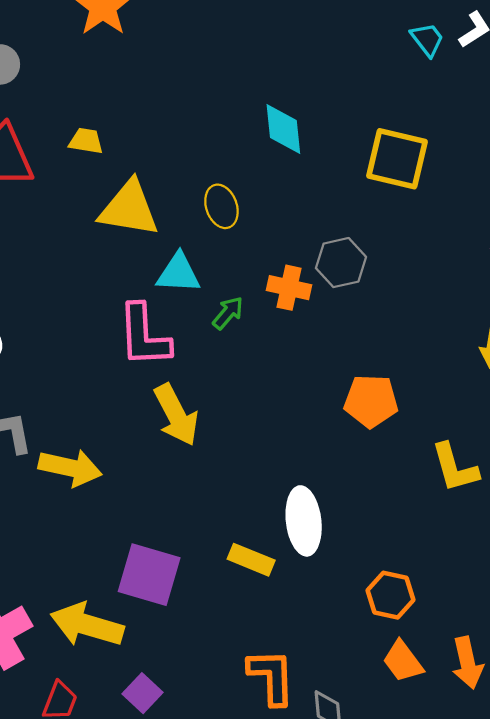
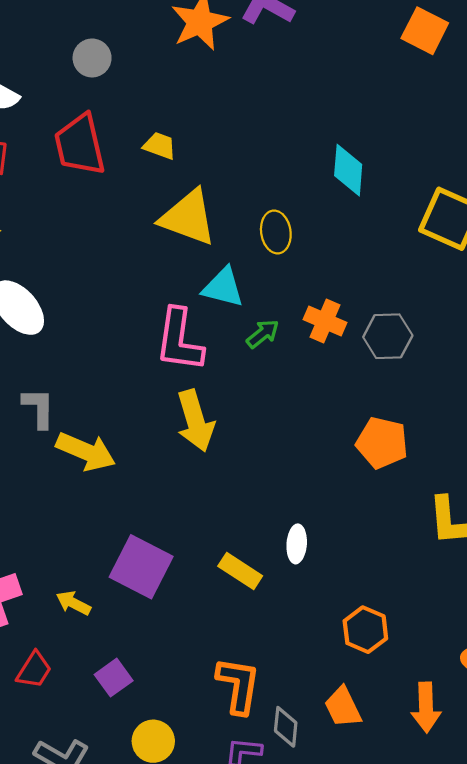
gray hexagon: (341, 263) -> (388, 336), moved
white ellipse: (304, 521) -> (297, 544), size x0.6
yellow arrow: (87, 625) -> (73, 603), size x0.5
orange trapezoid: (403, 661) -> (343, 707), moved

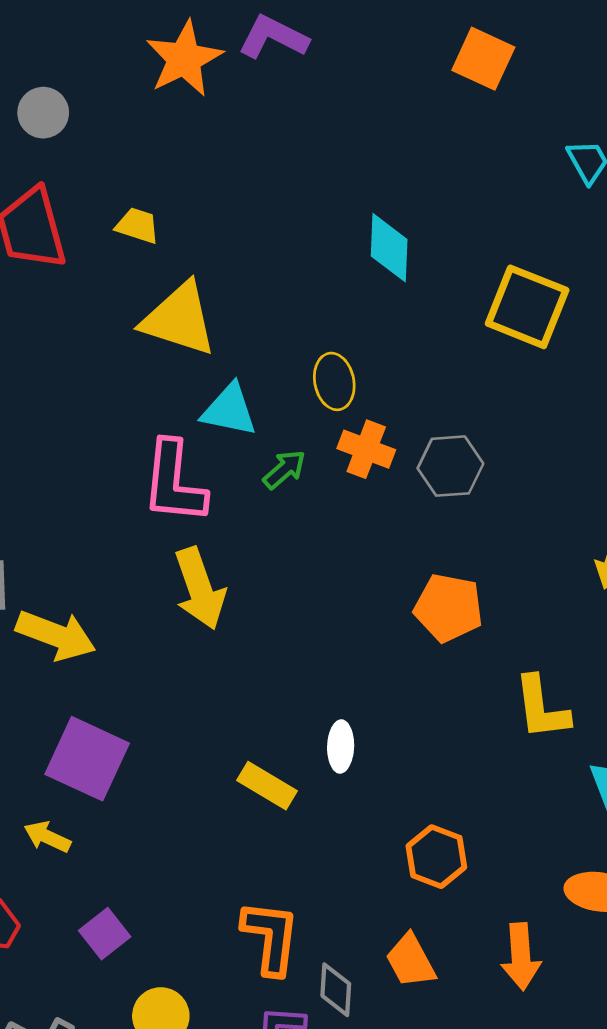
yellow ellipse: (276, 232) -> (334, 381), moved
purple square: (141, 567) -> (87, 759), moved

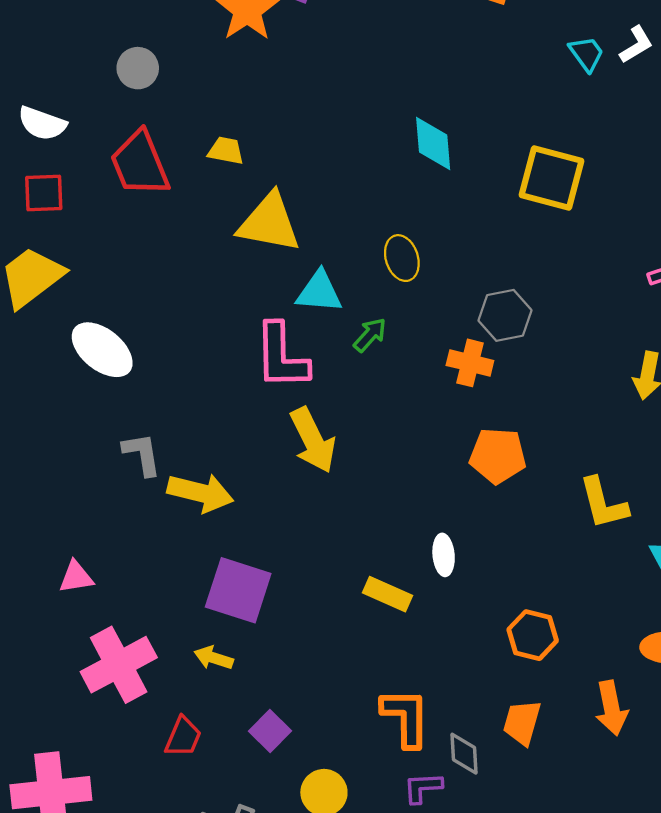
orange cross: (366, 449) -> (470, 363), moved
orange pentagon: (448, 608) -> (498, 456), moved
orange trapezoid: (411, 961) -> (522, 723), turned 51

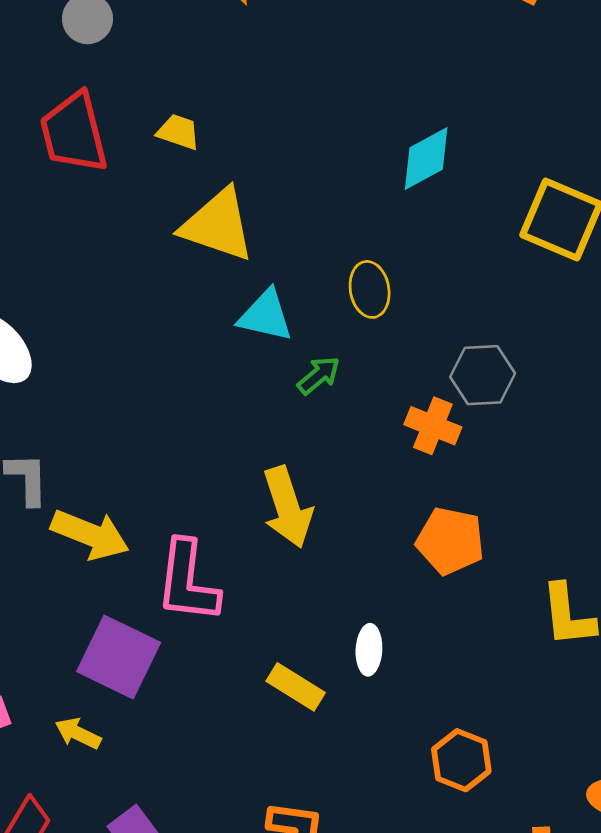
cyan diamond: (433, 144) -> (426, 159), turned 58
pink L-shape: (281, 356) -> (187, 582), moved
yellow arrow: (313, 440) -> (287, 507), moved

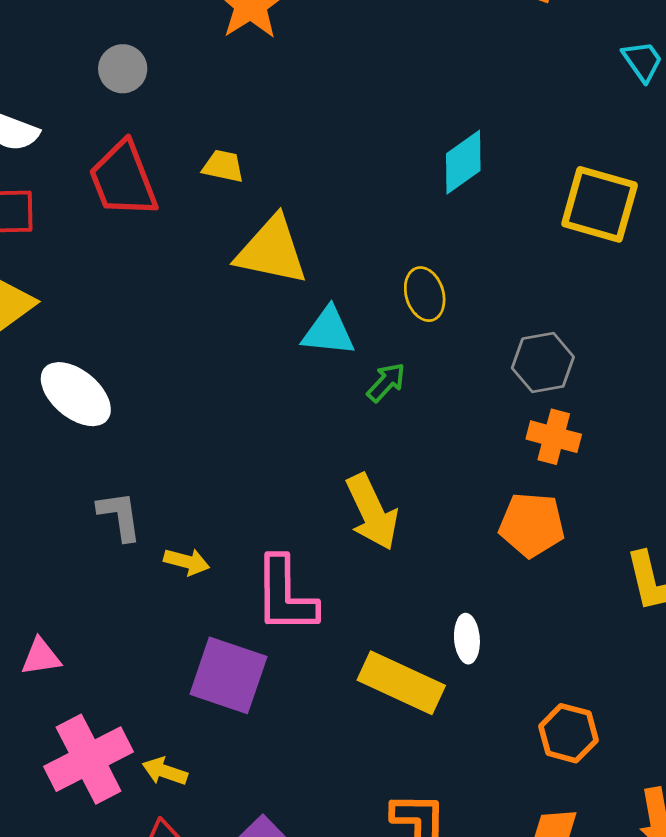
orange cross: (433, 426) -> (554, 437), moved
yellow arrow: (90, 535) -> (187, 562), size x0.6
yellow rectangle: (296, 687) -> (401, 683), size x1.5
yellow arrow: (78, 733) -> (165, 771), moved

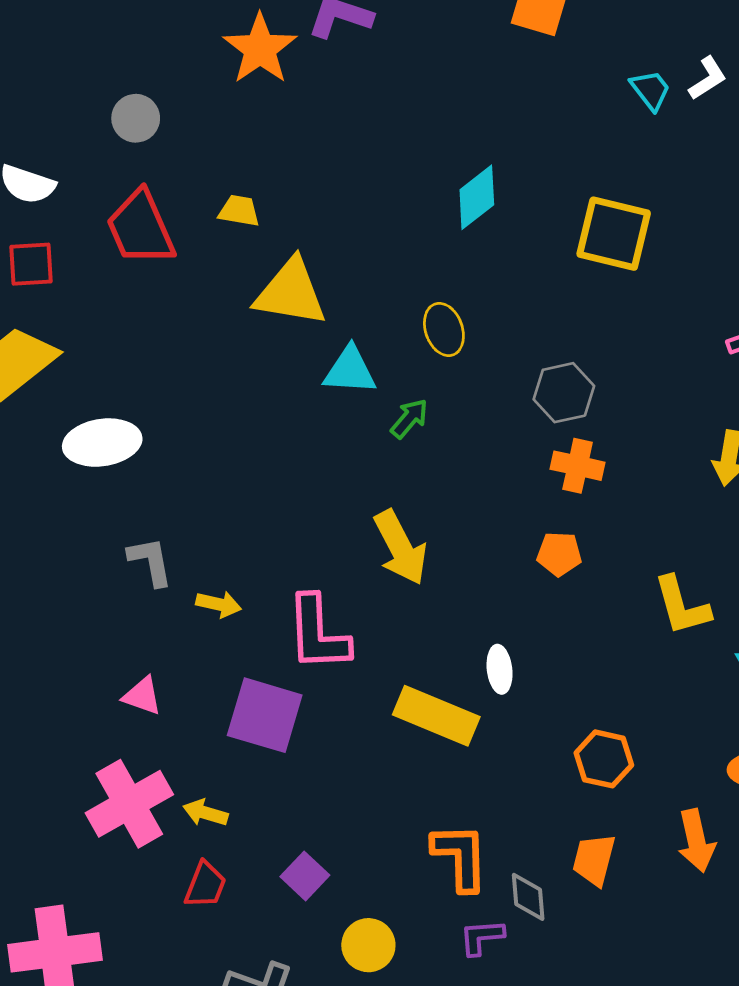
white ellipse: (76, 394) -> (102, 443), turned -46
orange pentagon: (532, 525) -> (559, 554), size x0.7
pink triangle: (41, 657) -> (142, 696), moved, turned 30

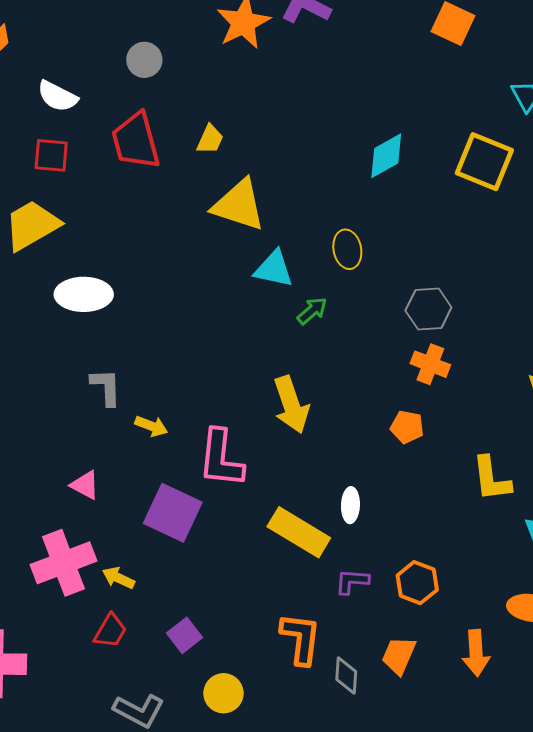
yellow trapezoid: (239, 211) -> (210, 139), turned 96
yellow square: (614, 234) -> (484, 162), moved
purple L-shape: (482, 937) -> (352, 581), moved

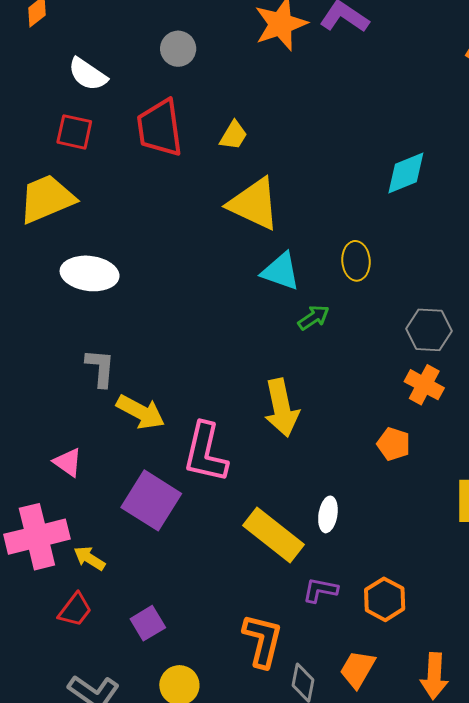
yellow arrow: (151, 426) -> (141, 412), size x1.5

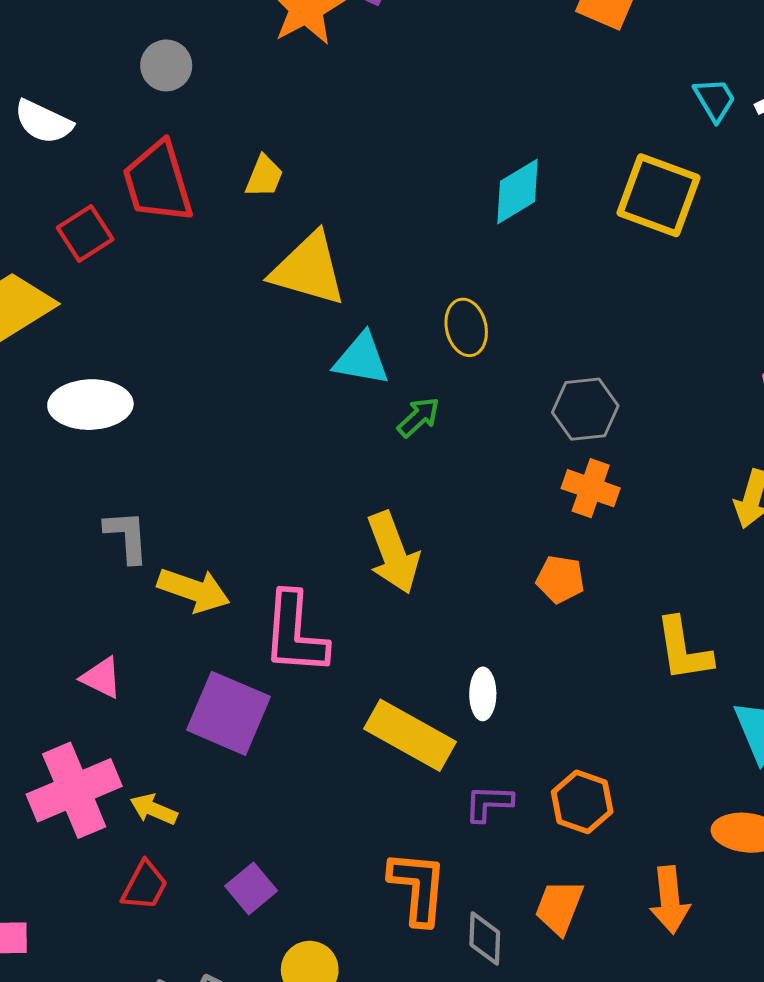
red square: (74, 132) -> (85, 233), moved, turned -36

